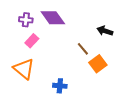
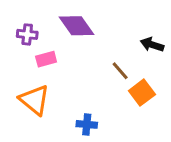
purple cross: (26, 20) -> (27, 34), moved
pink rectangle: (32, 41) -> (46, 59), turned 32

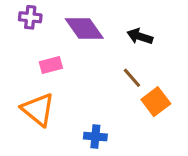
purple cross: (27, 34) -> (30, 17), moved
black arrow: (152, 45) -> (140, 36), moved

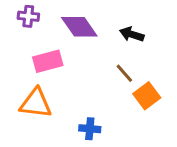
pink rectangle: (51, 65) -> (48, 61), size x1.4
orange triangle: (38, 110) -> (36, 103), turned -32

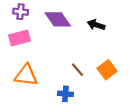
pink rectangle: (48, 61) -> (19, 38), moved
brown line: (124, 73) -> (77, 70), moved

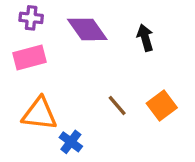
black arrow: (96, 25) -> (145, 38), turned 56
blue cross: (65, 94) -> (71, 142), moved, turned 32

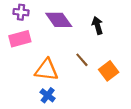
brown line: (117, 106) -> (82, 60), moved
orange triangle: (39, 114) -> (47, 70), moved

